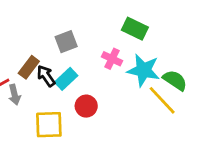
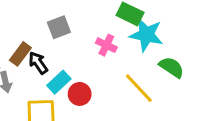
cyan star: (143, 70) -> (146, 35), moved
cyan rectangle: (66, 79) -> (59, 82), moved
yellow line: (162, 100) -> (139, 88), moved

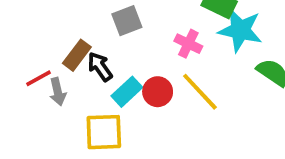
yellow line: (139, 88) -> (200, 92), moved
red circle: (80, 94) -> (158, 92), moved

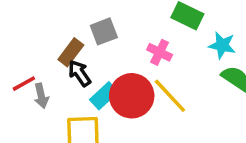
cyan star: (240, 30) -> (222, 45), moved, size x0.7
brown rectangle: (77, 55) -> (71, 52), moved
red circle: (158, 92) -> (132, 96), size x1.6

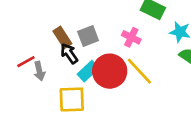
gray square: (104, 31) -> (88, 36), moved
brown rectangle: (71, 52) -> (62, 37), turned -70

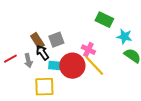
pink cross: (131, 37) -> (88, 50), moved
gray arrow: (39, 71) -> (28, 61), moved
cyan rectangle: (88, 71) -> (56, 66), turned 49

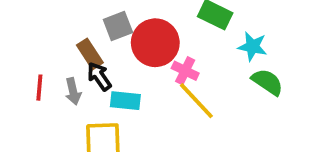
gray square: (56, 40) -> (118, 26), moved
red line: (10, 59) -> (39, 88), turned -56
red circle: (72, 66) -> (155, 43), moved

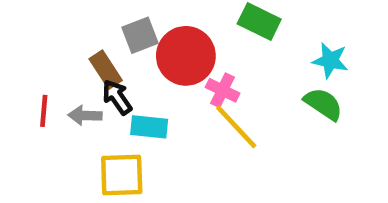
cyan star: (252, 46) -> (330, 60), moved
gray arrow: (73, 91) -> (85, 115), turned 105

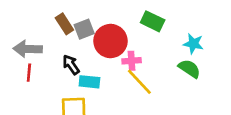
brown rectangle: (106, 70) -> (64, 24), moved
pink cross: (223, 90) -> (132, 61), turned -30
gray arrow: (85, 115) -> (28, 49), moved, size x1.5

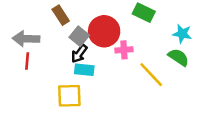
gray square: (84, 29) -> (79, 36), moved, turned -30
black arrow: (71, 65) -> (79, 54), moved, turned -108
yellow line: (139, 82) -> (151, 75), moved

